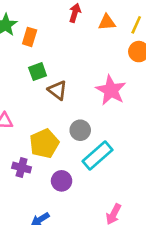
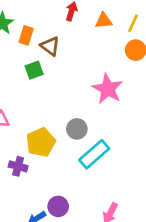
brown triangle: (58, 90) -> (50, 46), moved
purple circle: (62, 181) -> (58, 206), moved

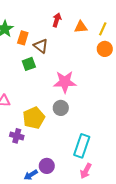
pink star: (108, 89) -> (65, 82), moved, turned -30
cyan rectangle: (94, 154) -> (82, 146), moved, turned -30

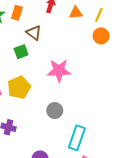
orange rectangle: (23, 38) -> (17, 13), moved
gray circle: (61, 108) -> (55, 111), moved
yellow pentagon: (34, 118) -> (19, 87), moved

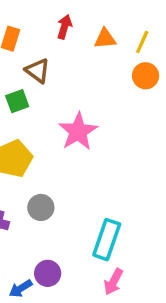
pink star: (59, 71) -> (78, 131), turned -30
gray circle: (55, 111) -> (41, 207), moved

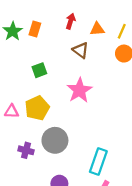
brown triangle: (37, 71) -> (81, 50), moved
gray circle: (41, 207) -> (55, 140), size x1.5

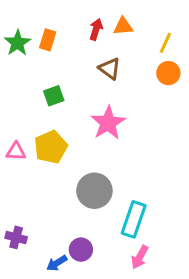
orange triangle: (97, 29) -> (123, 26), moved
gray circle: (55, 140) -> (94, 191), moved
purple cross: (26, 150) -> (16, 237), moved

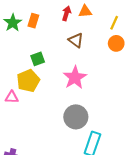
yellow pentagon: (51, 147) -> (28, 81), moved
gray circle: (94, 191) -> (76, 117), moved

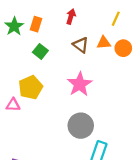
orange triangle: (85, 11) -> (104, 43), moved
yellow line: (114, 23) -> (116, 19), moved
green square: (38, 59) -> (40, 51), moved, turned -32

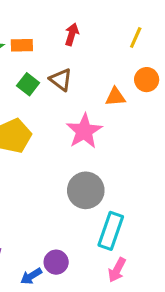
orange rectangle: (36, 24) -> (22, 45), turned 72
orange triangle: (104, 43) -> (115, 97), moved
brown triangle: (81, 45) -> (61, 80), moved

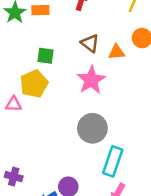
brown triangle: (61, 80) -> (90, 43), moved
green square: (28, 84) -> (45, 56), moved, turned -30

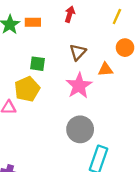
brown triangle: (90, 43) -> (78, 52), turned 36
orange triangle: (117, 52) -> (105, 69), moved

